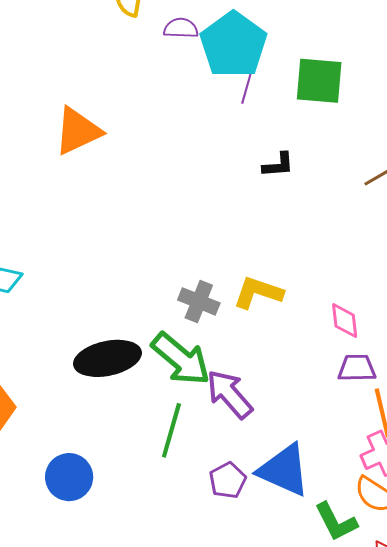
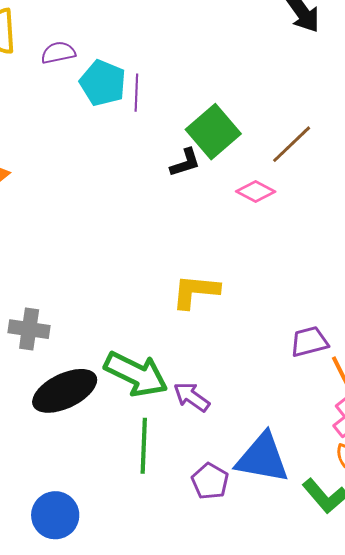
cyan pentagon: (233, 45) -> (103, 83), moved, size x0.7
green square: (319, 81) -> (213, 132), moved, turned -32
gray cross: (199, 301) -> (29, 329), moved
pink diamond: (345, 321) -> (256, 191), moved, turned -42
purple arrow: (229, 394) -> (192, 397), size x0.7

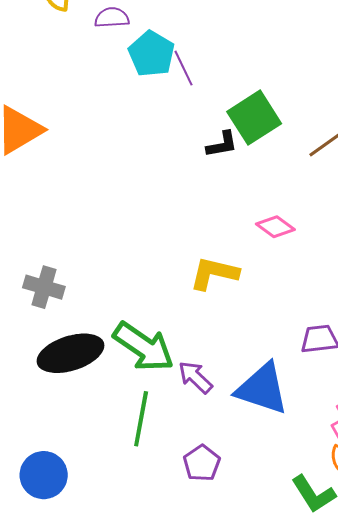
purple line: (136, 93) -> (183, 68), turned -36
pink diamond: (256, 191) -> (275, 227), moved
blue triangle: (262, 458) -> (262, 389), moved

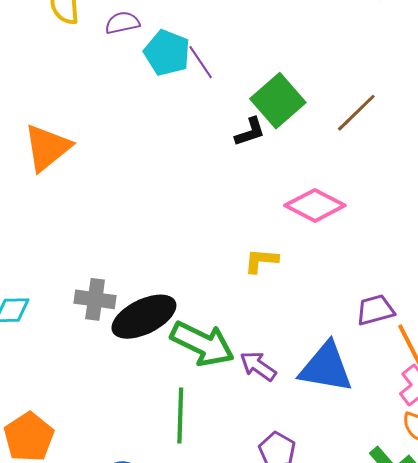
pink diamond: (275, 227) -> (315, 205), size x1.5
yellow L-shape: (214, 273) -> (261, 261), size x0.7
black ellipse: (70, 353) -> (144, 317), moved
green line: (141, 419) -> (180, 416), moved

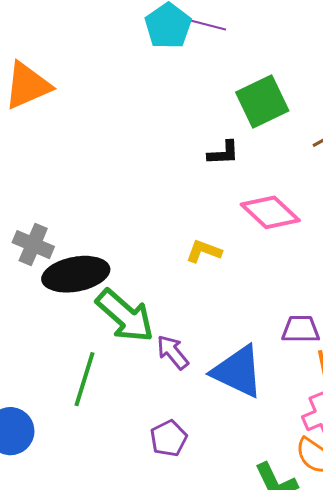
purple line: (201, 62) -> (208, 25), moved, turned -57
black L-shape: (250, 132) -> (223, 153), moved

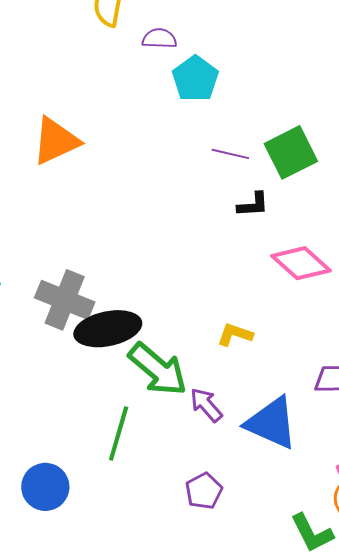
purple line: (208, 25) -> (230, 154), moved
gray cross: (33, 245) -> (65, 300), size x1.4
yellow L-shape: (204, 251) -> (235, 334), moved

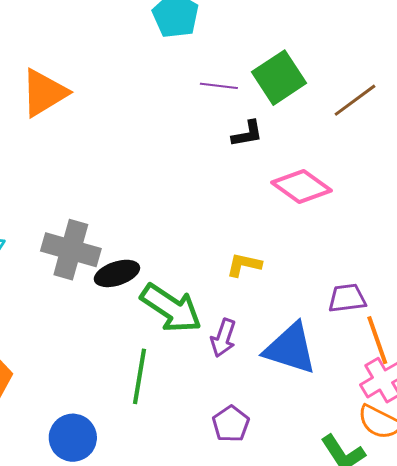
black ellipse: (108, 329) -> (117, 273), size x0.7
purple arrow: (206, 405) -> (223, 338), turned -114

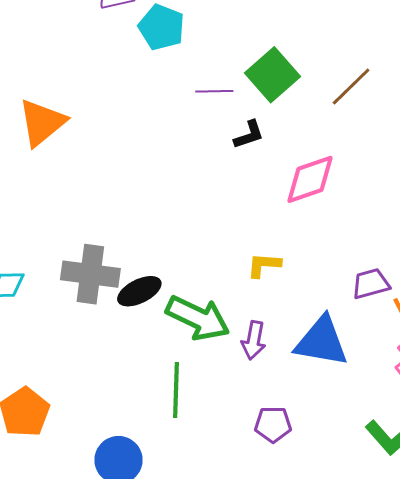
pink diamond: (302, 186) -> (310, 179), turned -46
purple pentagon: (231, 424) -> (273, 424), turned -30

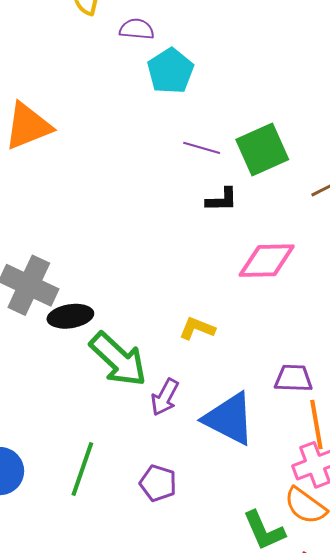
green line: (176, 390) -> (82, 469), moved

